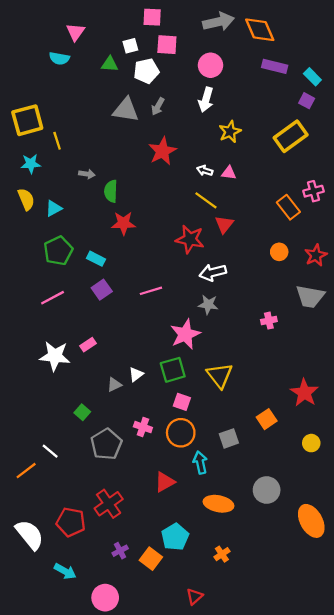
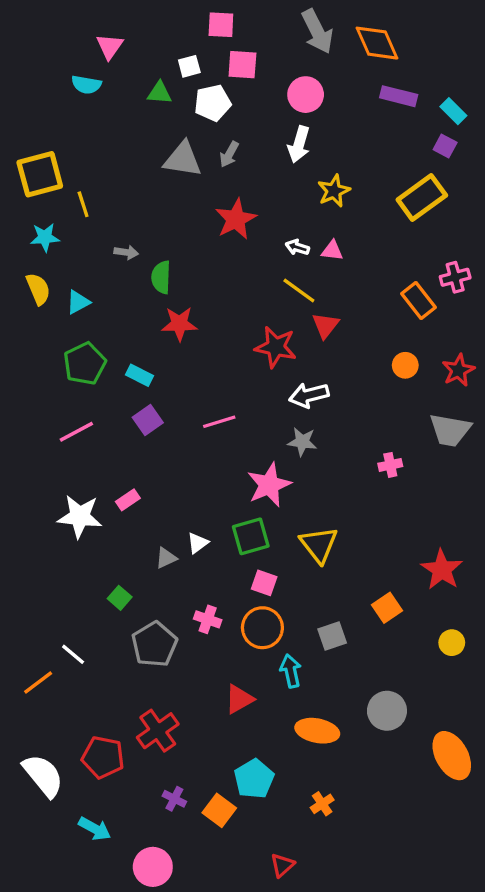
gray arrow: (219, 22) -> (317, 31), turned 76
purple cross: (120, 551) -> (174, 799), turned -35

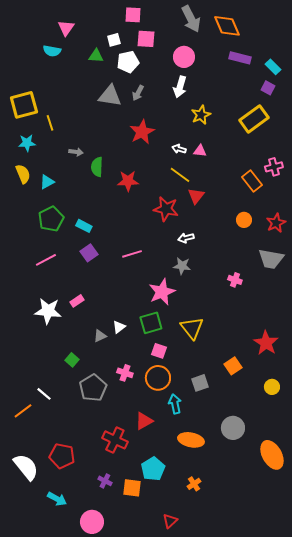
red star: (179, 324) -> (128, 181), moved
white arrow: (309, 395) -> (186, 238), size x0.7
pink cross: (390, 465) -> (235, 280), turned 32
red cross: (158, 731) -> (115, 440), moved, turned -30
orange square: (219, 810) -> (132, 488), turned -30

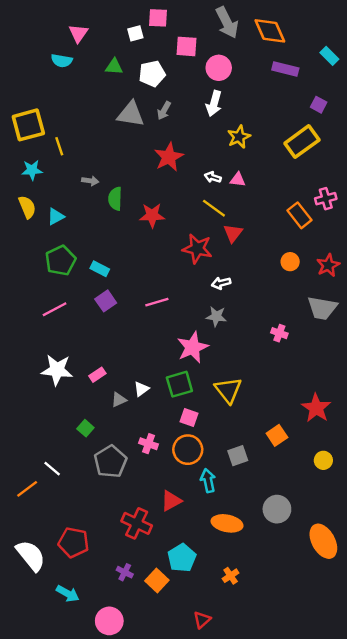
pink square: (146, 39) -> (187, 46), moved
white square: (114, 40) -> (135, 33), moved
cyan rectangle: (273, 67) -> (329, 56), moved
pink rectangle: (77, 301) -> (97, 375), moved
orange square: (132, 488) -> (157, 580), turned 36

